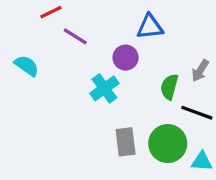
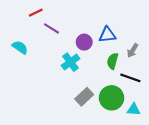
blue triangle: (150, 27) -> (107, 35), moved
gray rectangle: (126, 142) -> (84, 97), turned 54

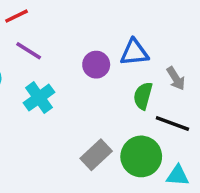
purple line: (52, 28) -> (29, 51), moved
gray arrow: (133, 51) -> (176, 78), turned -64
cyan cross: (70, 62) -> (39, 98), moved

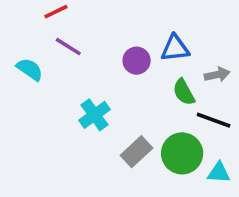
gray arrow: (176, 78) -> (217, 75), turned -70
green semicircle: (143, 96) -> (184, 92), turned -44
cyan cross: (39, 98) -> (95, 115), moved

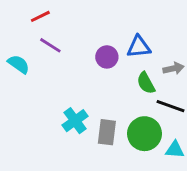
cyan cross: (95, 115) -> (75, 121), moved
gray rectangle: (137, 152) -> (107, 132), turned -40

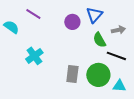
blue triangle: (139, 47) -> (94, 15), turned -42
cyan cross: (75, 121) -> (34, 56), moved

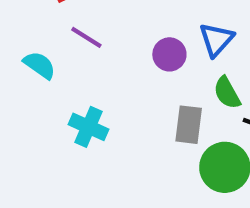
cyan cross: (34, 56) -> (89, 127), turned -30
gray rectangle: (72, 74) -> (189, 125), moved

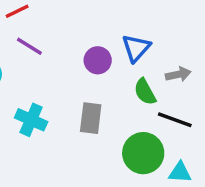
gray rectangle: (189, 125) -> (91, 118), moved

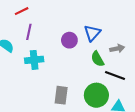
purple line: (29, 46) -> (29, 32), turned 70
gray rectangle: (91, 118) -> (61, 95), moved
cyan cross: (31, 120) -> (34, 60), moved, turned -30

